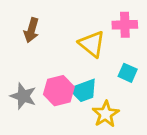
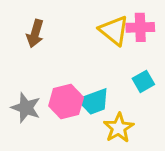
yellow triangle: (92, 44) -> (114, 30), moved
cyan square: (128, 73) -> (143, 81), turned 36

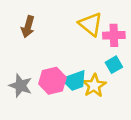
pink cross: (140, 27) -> (114, 35), moved
yellow star: (119, 128) -> (94, 86), moved

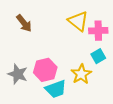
brown arrow: (28, 27) -> (24, 23), turned -54
cyan trapezoid: (75, 81) -> (56, 89), moved

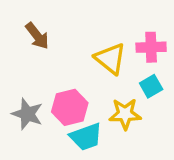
yellow triangle: (78, 21) -> (110, 59), moved
yellow star: (81, 74) -> (125, 114), turned 30

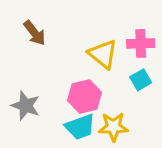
pink hexagon: (70, 107) -> (85, 96), moved
yellow star: (125, 114) -> (113, 127), moved

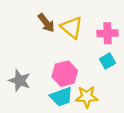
brown arrow: (35, 33) -> (46, 23), moved
yellow triangle: (103, 54) -> (72, 27), moved

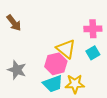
brown arrow: (46, 23) -> (14, 23), moved
yellow triangle: (72, 27) -> (66, 49), moved

